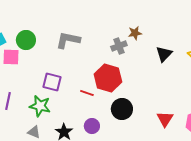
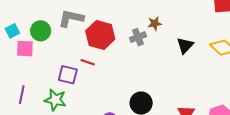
gray L-shape: (68, 40) -> (71, 18), moved
red hexagon: (108, 78) -> (100, 35), moved
red line: (87, 93) -> (88, 62), moved

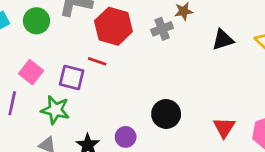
black triangle: (185, 45) -> (223, 40), turned 30
pink square: (25, 49) -> (31, 72), moved, turned 36

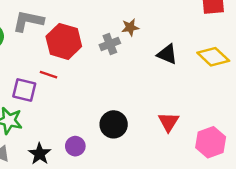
black triangle: (223, 40) -> (167, 54), turned 40
red triangle: (224, 127) -> (169, 122), moved

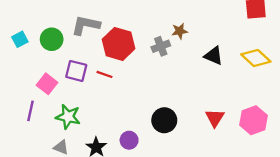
purple square: (24, 90) -> (76, 71), moved
pink hexagon: (211, 142) -> (253, 120), moved

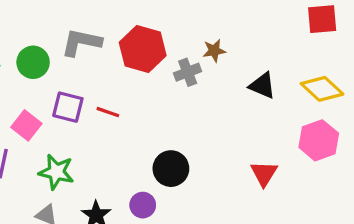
red hexagon: (119, 44) -> (143, 49), moved
black circle: (164, 120) -> (171, 169), moved
pink hexagon: (253, 120) -> (319, 140), moved

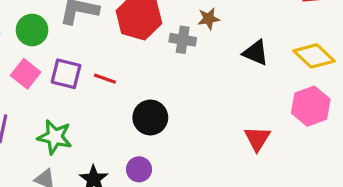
gray cross: (188, 72) -> (183, 40), turned 30
pink square: (26, 125) -> (26, 74), moved
black circle: (171, 169) -> (150, 117), moved

